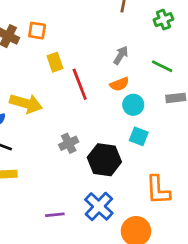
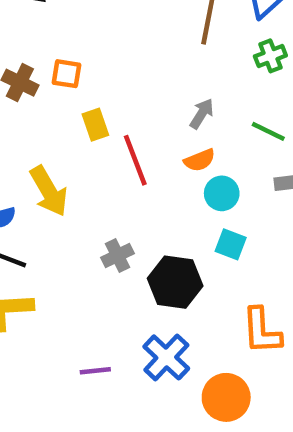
yellow arrow: (26, 103) -> (49, 191), turned 44

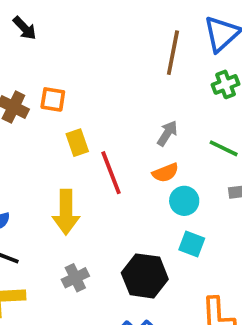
yellow arrow: (49, 191) -> (66, 212), moved, turned 30
gray cross: (118, 255) -> (75, 278), moved

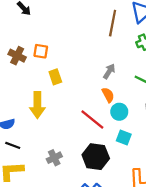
red line: (111, 173) -> (92, 120), moved, turned -30
orange semicircle: (165, 173) -> (108, 95), turned -96
yellow arrow: (66, 212) -> (37, 105), moved

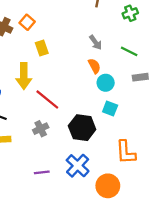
orange square: (41, 51) -> (27, 22), turned 32
gray arrow: (109, 71) -> (95, 42), turned 112
red line: (92, 120) -> (47, 100), moved

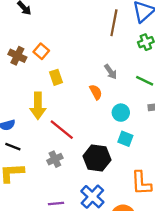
orange semicircle: (94, 66) -> (96, 92), moved

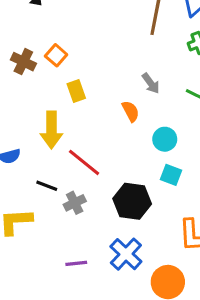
black line: (13, 147) -> (47, 186), moved

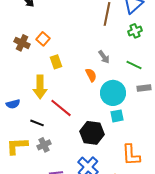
cyan circle: (165, 139) -> (113, 93), size x1.6
cyan square: (171, 175) -> (117, 116), turned -32
gray cross: (75, 203) -> (44, 145), moved

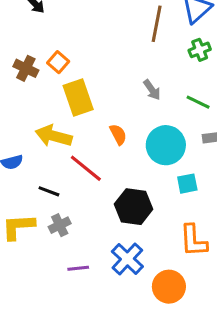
yellow rectangle: (56, 62) -> (78, 98), size x1.6
orange semicircle: (91, 75) -> (118, 134), moved
yellow arrow: (40, 87) -> (54, 136), turned 105
cyan square: (117, 116) -> (187, 184), moved

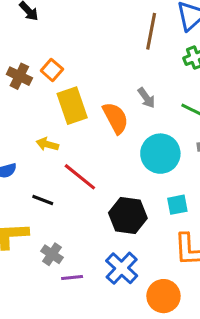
orange semicircle: (118, 134) -> (115, 118), moved, size x1.5
yellow arrow: (54, 136) -> (47, 144), size x0.6
cyan square: (187, 184) -> (177, 205), moved
gray cross: (60, 225) -> (52, 254), moved, turned -30

